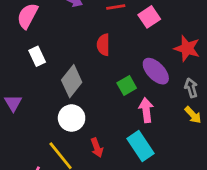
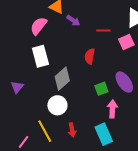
white rectangle: (37, 56) -> (40, 56), size x1.5

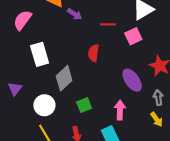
pink semicircle: (39, 26) -> (22, 20), moved
green square: (101, 89) -> (84, 105), moved
white circle: (57, 105) -> (44, 105), moved

